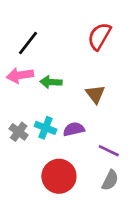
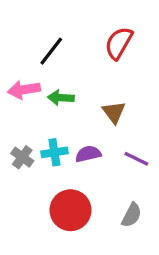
black line: (28, 43) -> (51, 51), moved
cyan cross: (46, 128) -> (54, 152), turned -30
purple line: (109, 151) -> (136, 159), moved

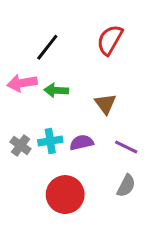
gray semicircle: (132, 215) -> (126, 186), moved

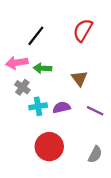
gray cross: (21, 145) -> (22, 87), moved
gray semicircle: (126, 186) -> (95, 154), moved

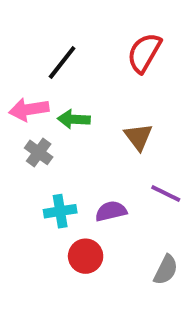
cyan cross: (38, 106) -> (60, 211), moved
purple semicircle: (62, 107) -> (111, 211), moved
red circle: (49, 147) -> (86, 256), size x0.7

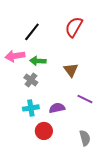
gray cross: (39, 152) -> (31, 80), moved
gray semicircle: (166, 270) -> (85, 138), turned -42

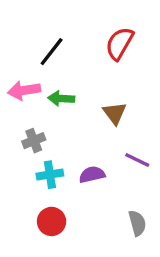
gray cross: (31, 80) -> (34, 141), moved, turned 32
red circle: (44, 131) -> (52, 221), moved

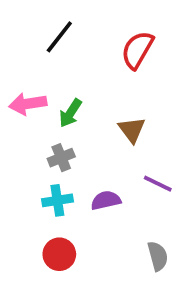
black line: (52, 52) -> (59, 37), moved
green arrow: (61, 99) -> (70, 113), turned -60
gray cross: (34, 141) -> (61, 158), moved

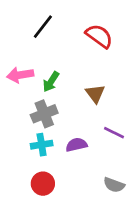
red semicircle: (137, 50) -> (99, 36), turned 96
gray cross: (61, 158) -> (44, 114), size x1.4
gray semicircle: (158, 256) -> (114, 185), turned 125

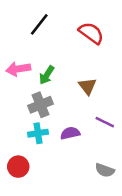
red circle: (43, 184) -> (18, 167), moved

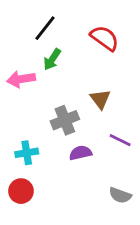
green arrow: (47, 75) -> (52, 59), moved
gray cross: (40, 105) -> (65, 120), moved
cyan cross: (38, 133) -> (27, 153), moved

